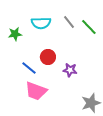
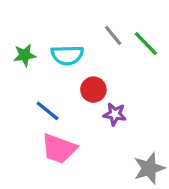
cyan semicircle: (41, 23) -> (67, 55), moved
red circle: (48, 57) -> (93, 90), moved

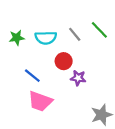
gray line: (113, 35) -> (75, 34), moved

